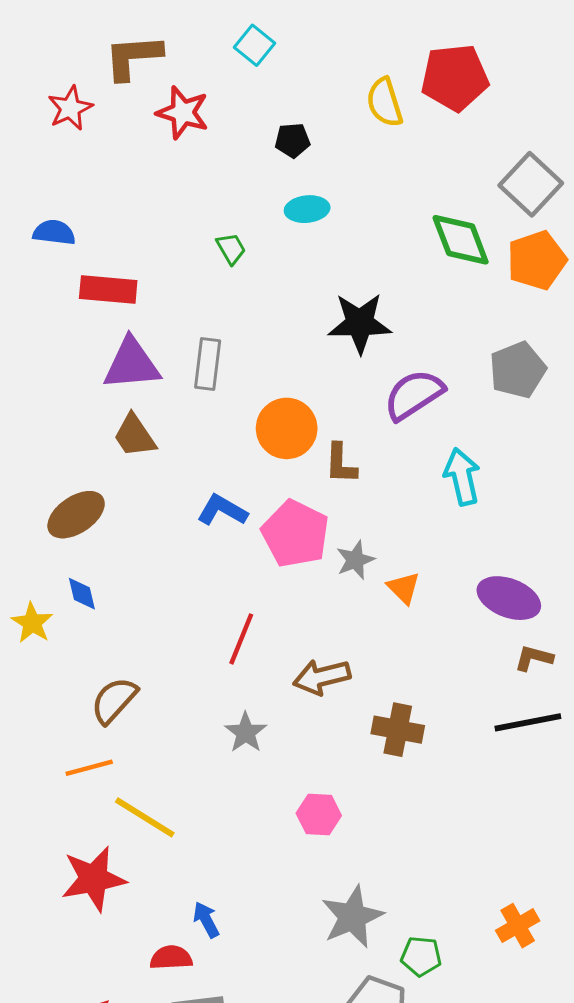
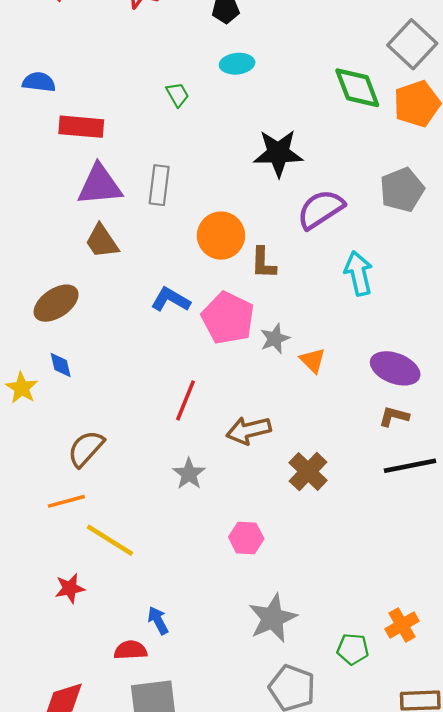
brown L-shape: (534, 658) -> (394, 417), moved
brown cross: (398, 730) -> (308, 472), turned 33
red star: (94, 879) -> (70, 588), size x0.6
green pentagon: (421, 956) -> (353, 649), moved

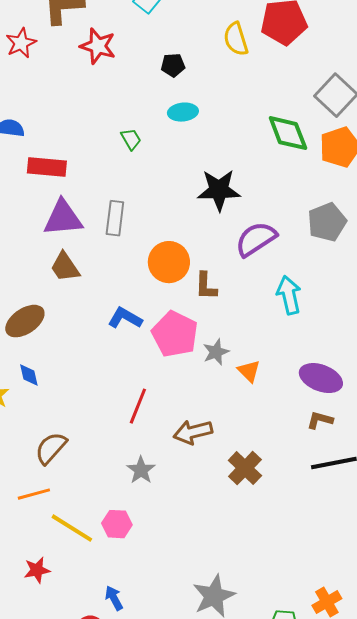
pink hexagon: (246, 538) -> (117, 524), moved

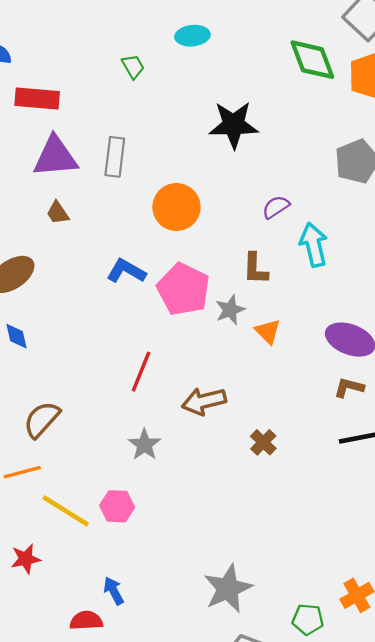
purple semicircle: (256, 239) -> (276, 207), moved, size x0.6
brown trapezoid: (65, 267) -> (58, 213), size x0.7
brown L-shape: (206, 286) -> (255, 269), moved
brown cross: (245, 468) -> (263, 442), size x0.7

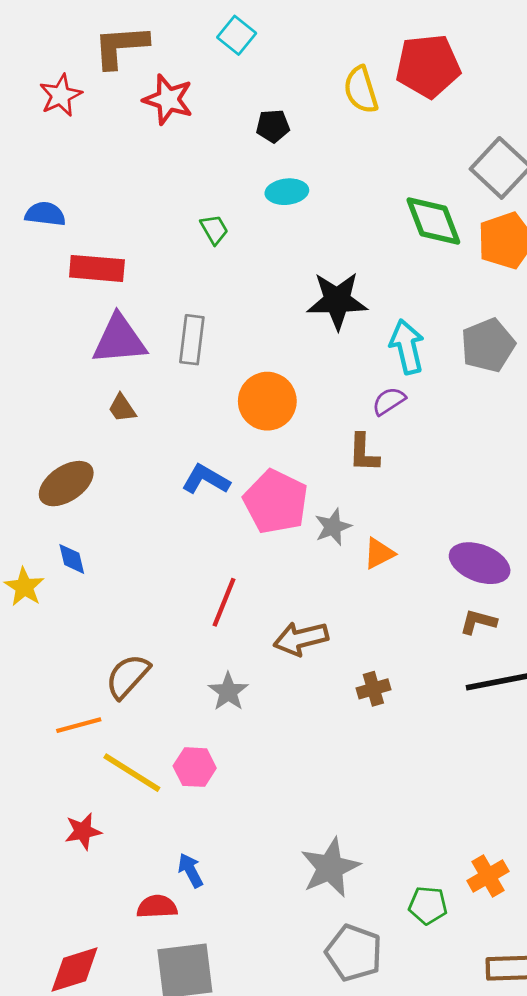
cyan arrow: (314, 245) -> (407, 347), moved
brown L-shape: (255, 269) -> (364, 453), moved
orange triangle: (268, 332) -> (379, 553), turned 48
brown semicircle: (42, 420) -> (128, 676), moved
brown cross: (263, 442) -> (373, 689), turned 30

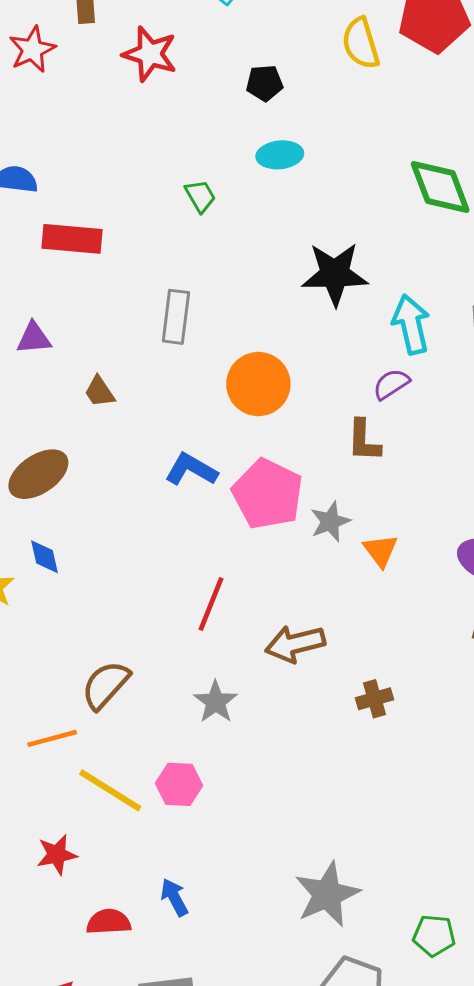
purple triangle: (119, 340) -> (34, 338), moved, size x0.6
orange triangle: (379, 553) -> (381, 551), turned -40
red semicircle: (157, 907) -> (109, 922), moved

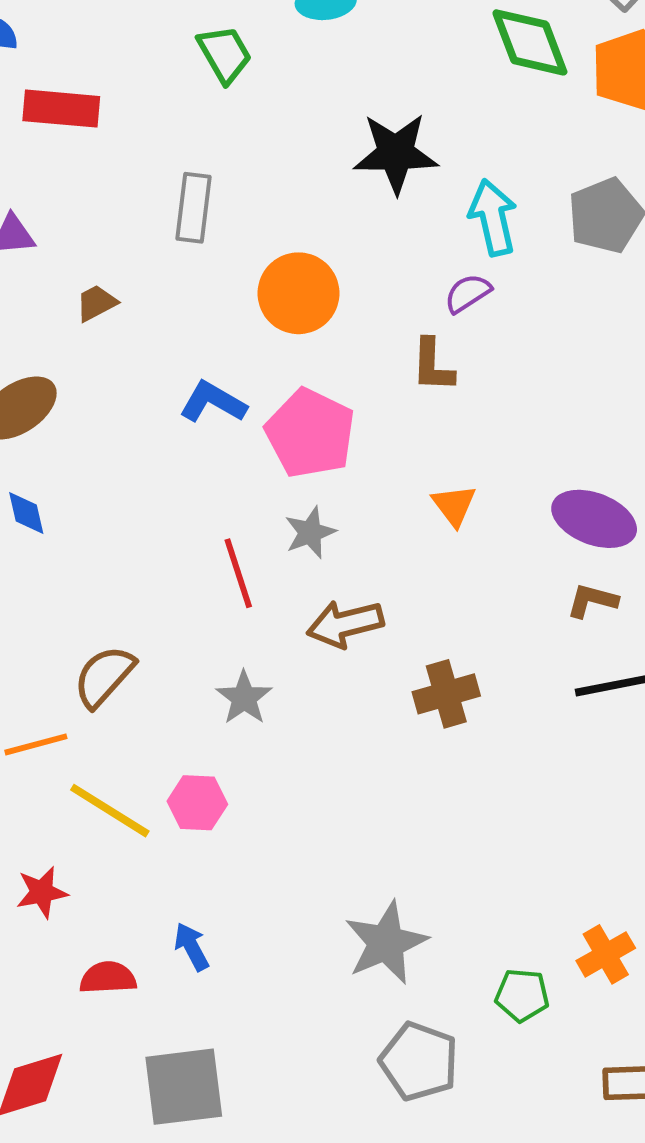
green trapezoid: (200, 196) -> (225, 54), size x1.4
brown trapezoid: (99, 392) -> (96, 303), turned 96
gray star: (330, 522) -> (310, 532), moved
red line: (211, 604) -> (238, 573), turned -40
brown cross: (375, 699) -> (446, 694), size x1.4

